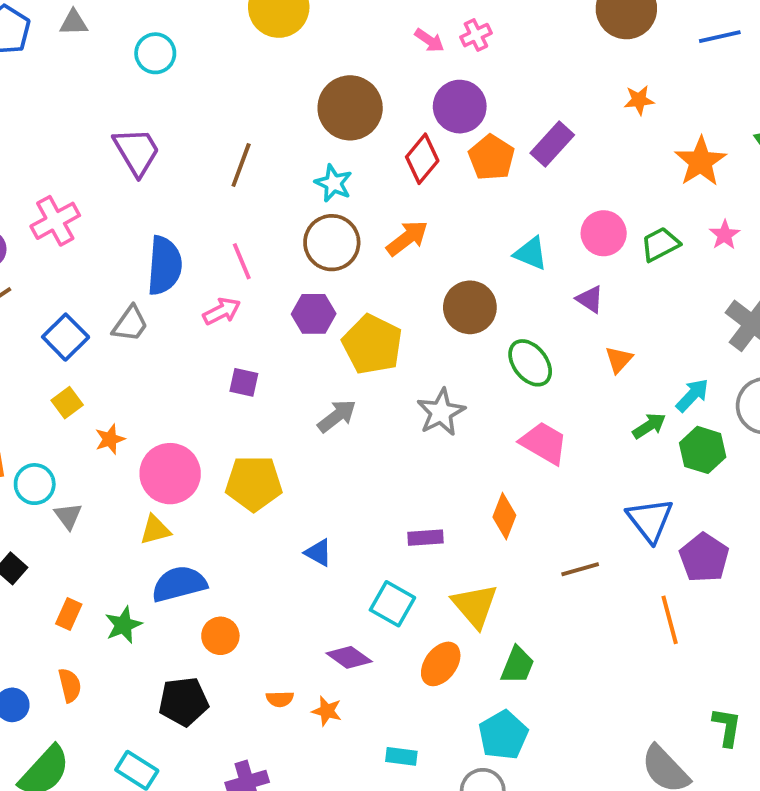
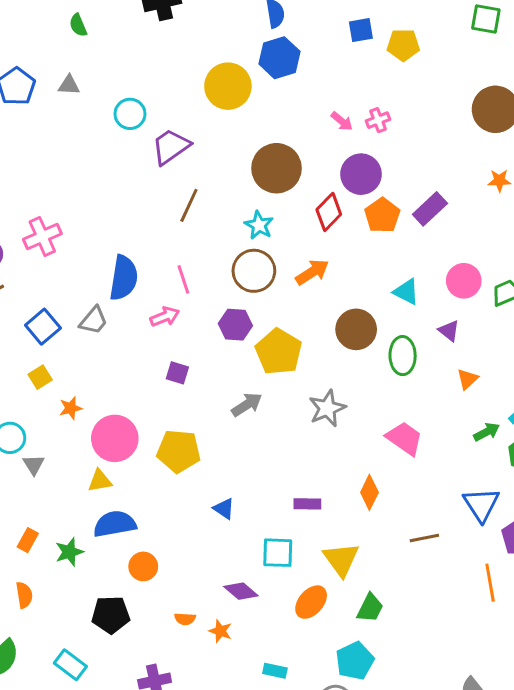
purple trapezoid: (137, 152) -> (171, 147), moved, turned -99
green ellipse: (530, 363) -> (403, 356), moved, turned 33
cyan square: (392, 604) -> (278, 553), turned -32

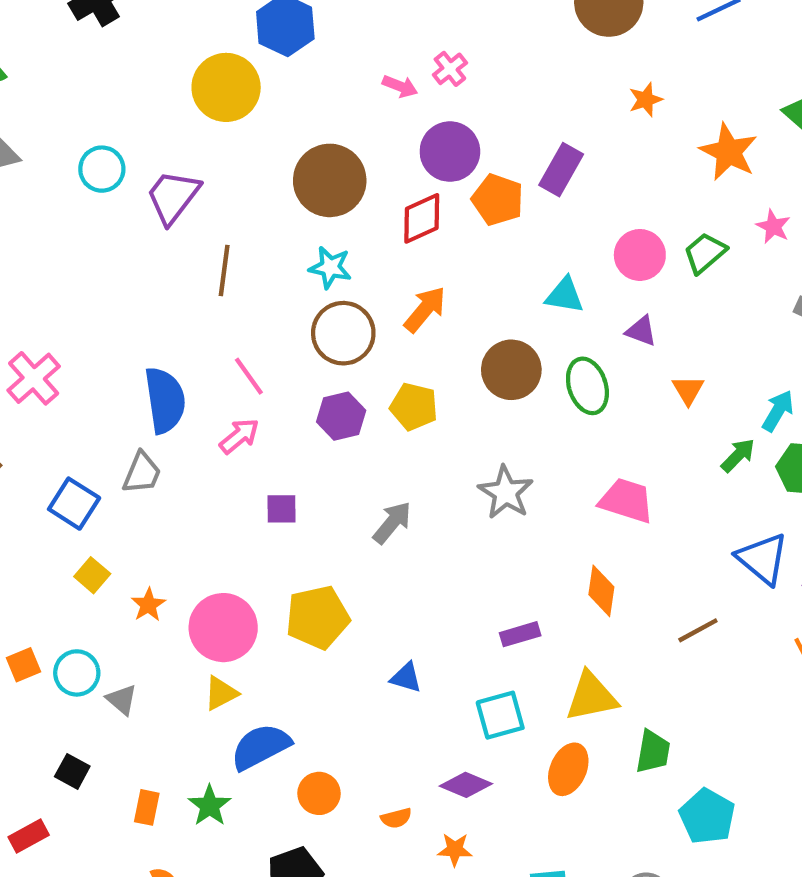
red diamond: (329, 212) -> (422, 218), turned 39
yellow pentagon: (279, 352) -> (414, 407), moved, size x0.7
yellow triangle: (341, 559) -> (591, 697), turned -48
orange semicircle: (185, 619) -> (396, 818), moved
cyan pentagon: (355, 661) -> (707, 816), moved

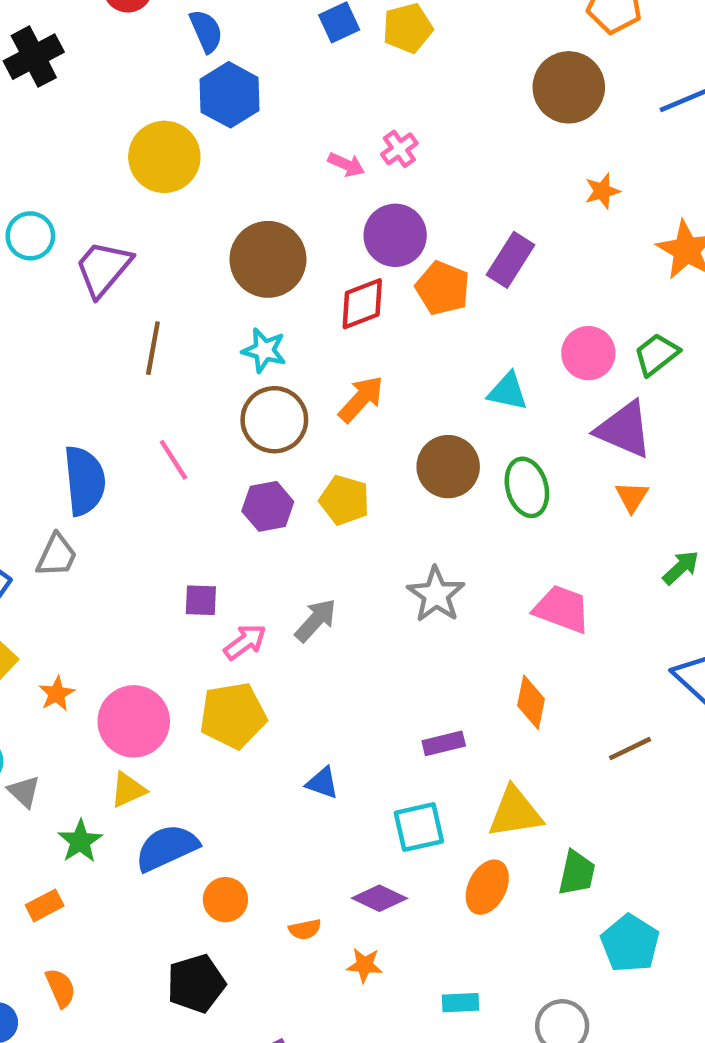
purple triangle: (641, 331) -> (624, 429), moved, size x1.8
pink arrow: (239, 436) -> (245, 642), moved
green star: (210, 806) -> (80, 841), moved
orange rectangle: (147, 807) -> (45, 905), turned 48

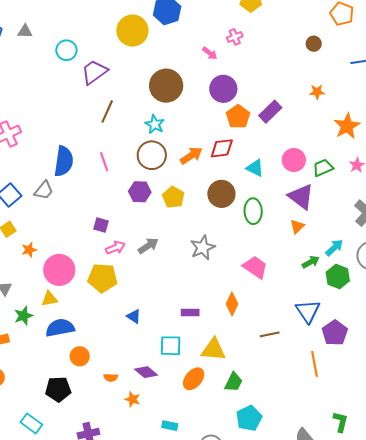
brown circle: (569, 87) -> (314, 44), size x0.5
pink cross: (399, 149) -> (235, 37), moved
red diamond: (362, 304) -> (222, 148), moved

